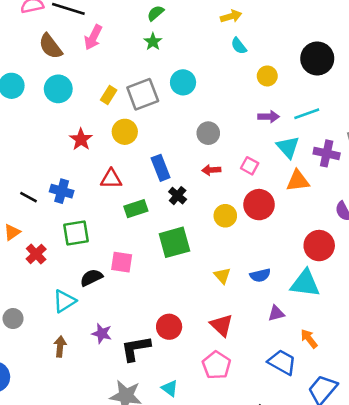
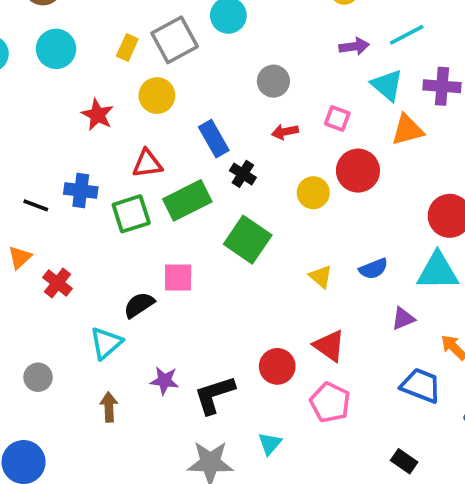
green rectangle: (136, 209) -> (187, 200), size x1.4
green square: (76, 233) -> (131, 214), moved
green square: (174, 242) -> (248, 240), turned -32
red circle: (169, 327) -> (277, 366), moved
cyan triangle: (170, 388) -> (270, 444), turned 42

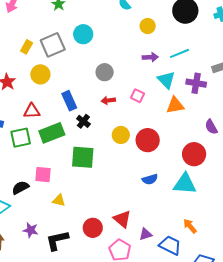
red circle: (358, 171) -> (148, 140), moved
green square: (248, 240) -> (83, 157), turned -35
yellow triangle: (321, 277) -> (59, 200), moved, turned -32
purple triangle: (403, 319) -> (146, 234), moved

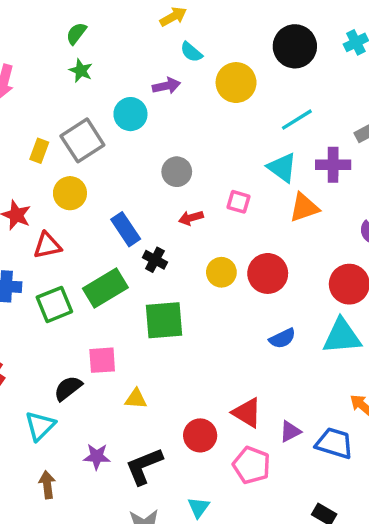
yellow circle: (148, 26) -> (236, 83), size x1.5
purple arrow: (150, 57) -> (166, 86), moved
red triangle: (32, 111) -> (47, 245), moved

